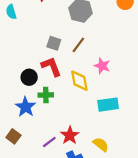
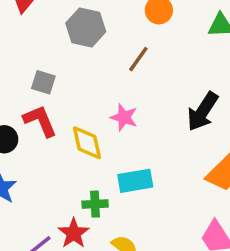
brown line: (78, 45) -> (138, 59), moved
green cross: (46, 95) -> (95, 204), moved

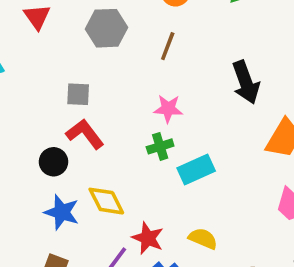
black arrow: (203, 112) -> (246, 82), turned -39
yellow diamond: (87, 143) -> (106, 201), moved
green cross: (95, 204) -> (160, 146), moved

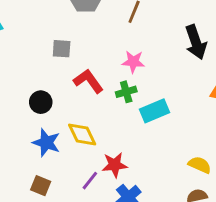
red L-shape: (85, 134) -> (88, 81), moved
red star: (148, 238) -> (115, 165), turned -30
yellow semicircle: (203, 239) -> (200, 165), moved

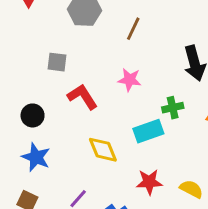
green cross: (126, 92) -> (173, 108), moved
yellow diamond: (82, 134) -> (103, 150), moved
red star: (115, 165) -> (149, 182), moved

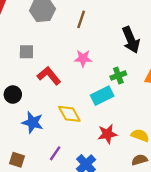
blue star: (36, 157) -> (33, 122), moved

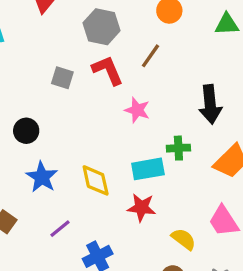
red L-shape: (49, 76) -> (108, 70), moved
red star: (107, 134) -> (141, 208), moved

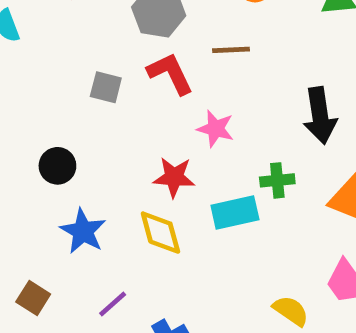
brown line: (151, 56) -> (231, 50), turned 55
red star: (141, 208) -> (174, 177), moved

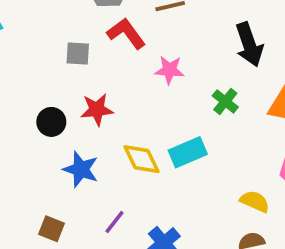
red star: (174, 177) -> (97, 110), moved
green cross: (277, 180) -> (225, 101), turned -35
cyan rectangle: (235, 212) -> (188, 152), moved

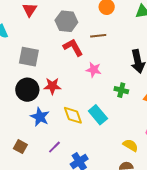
gray square: (78, 53) -> (29, 57), moved, size x1.5
green cross: (225, 101) -> (121, 90), turned -32
black circle: (51, 122) -> (27, 90), size x1.5
cyan rectangle: (188, 152) -> (98, 115), turned 66

